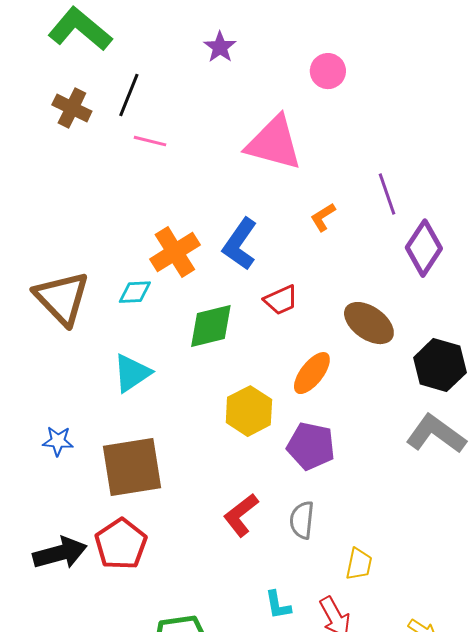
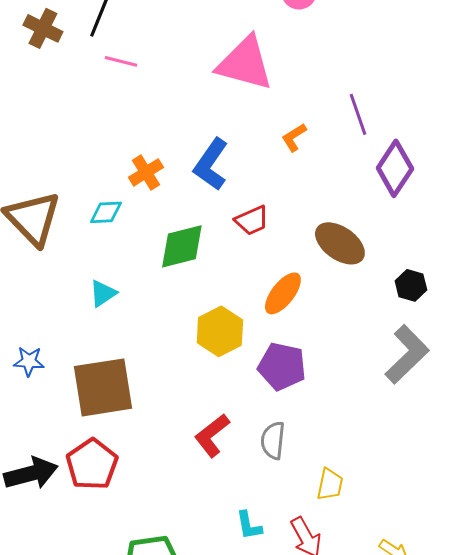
orange cross: (175, 252) -> (146, 172), size x0.7
black hexagon: (440, 365) -> (411, 285), size x0.6
cyan triangle: (132, 373) -> (103, 293), size x0.7
gray L-shape: (436, 434) -> (407, 354), turned 100

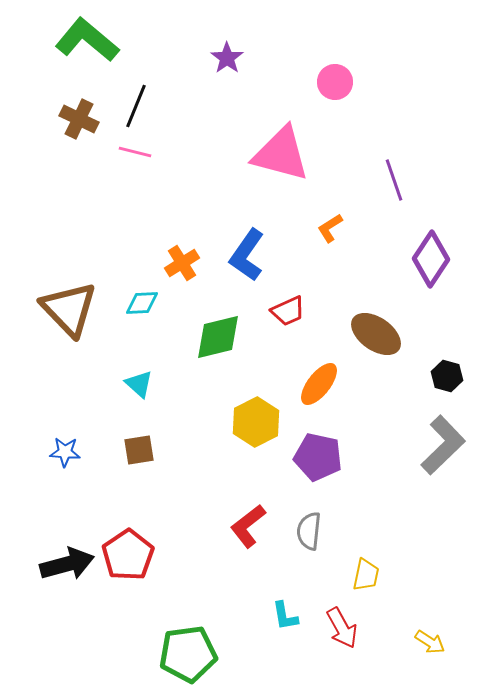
pink line: (121, 61) -> (135, 152), moved
purple line: (358, 114) -> (394, 180), moved
cyan triangle: (103, 293) -> (139, 384), turned -44
brown square: (103, 387) -> (139, 450), moved, size x0.5

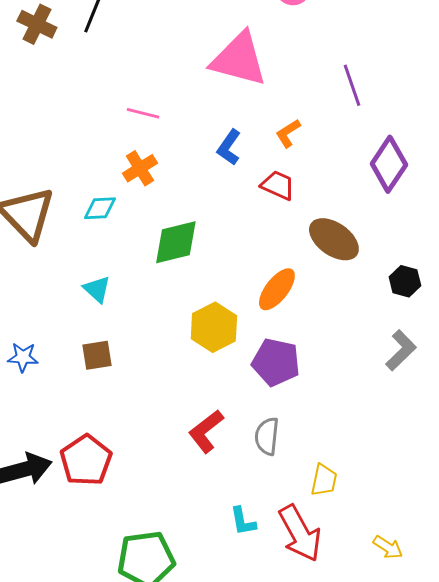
pink line: (135, 152) -> (143, 113), moved
blue L-shape: (247, 255) -> (229, 147), moved, size x0.7
red trapezoid: (288, 311) -> (278, 185), moved, turned -132
gray L-shape: (443, 445) -> (401, 350), size x0.7
red arrow: (342, 628) -> (300, 533), size x1.4

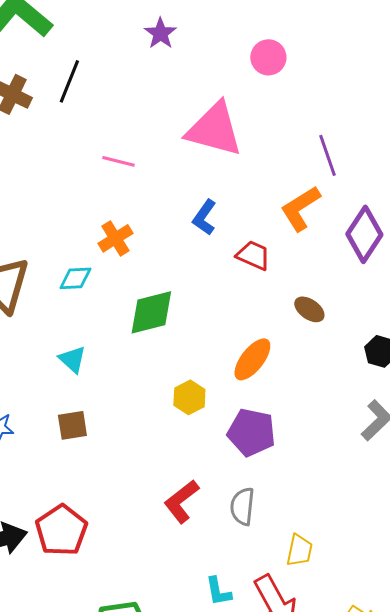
pink line: (143, 113) -> (118, 161), moved
orange L-shape: (288, 133) -> (300, 208), moved, size x1.6
brown ellipse: (334, 239) -> (309, 309), size x0.6
yellow hexagon: (214, 327) -> (189, 397), size x0.7

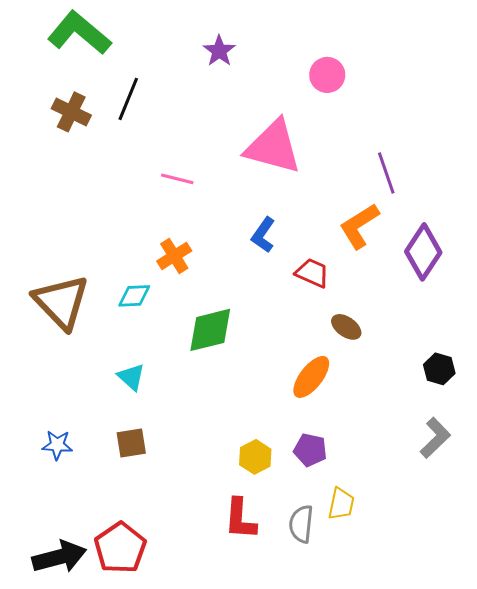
brown ellipse: (309, 309) -> (346, 327), moved
yellow hexagon: (189, 397) -> (255, 457), moved
purple pentagon: (251, 432) -> (310, 450), size x0.7
red L-shape: (181, 501) -> (240, 519), turned -48
yellow trapezoid: (299, 550) -> (341, 504), moved

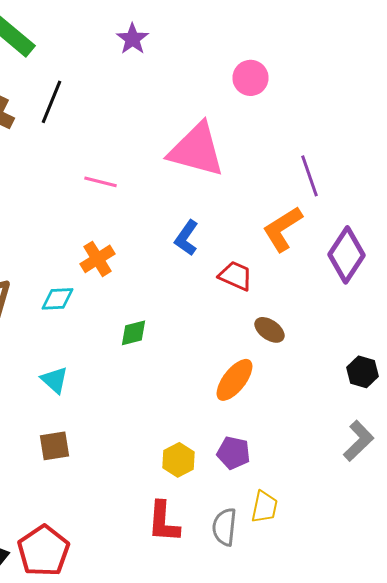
purple star: (219, 51) -> (132, 39), moved
green diamond: (210, 330) -> (134, 333), size x0.6

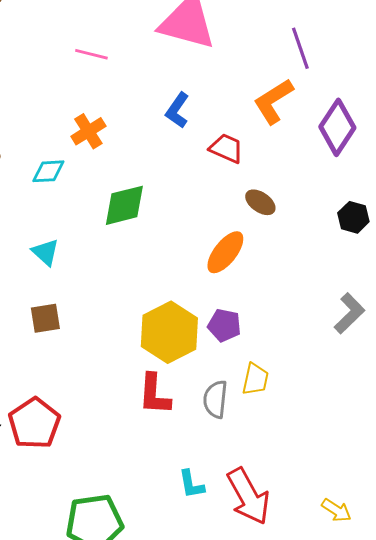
green diamond: (134, 333) -> (124, 205), size x1.6
black hexagon: (362, 372) -> (353, 217), moved
yellow hexagon: (178, 460) -> (169, 332), size x1.8

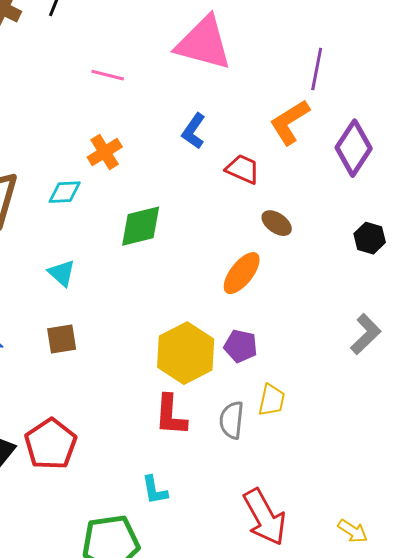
purple line: (300, 48) -> (317, 69), turned 30
cyan L-shape: (191, 484) -> (155, 490), moved

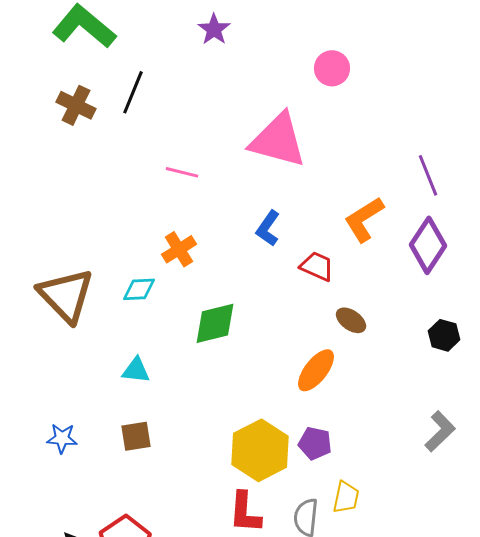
purple line: (317, 69) -> (428, 175), moved, turned -33
cyan triangle: (62, 273) -> (136, 370), turned -36

